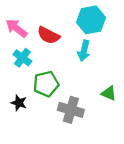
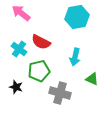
pink arrow: (16, 28) -> (21, 13), moved
red semicircle: (48, 35) -> (41, 42), moved
cyan arrow: (84, 51) -> (75, 57), moved

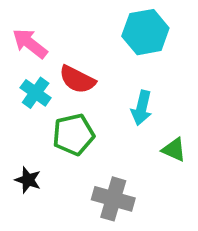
pink arrow: (21, 13) -> (30, 43), moved
black star: (16, 87) -> (28, 180), moved
gray cross: (60, 93) -> (113, 199), moved

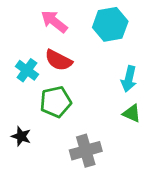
pink arrow: (30, 43) -> (54, 21), moved
cyan arrow: (142, 108) -> (129, 79), moved
gray cross: (113, 199) -> (86, 151), turned -32

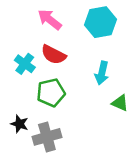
cyan arrow: (129, 79) -> (102, 73), moved
gray cross: (86, 151) -> (47, 137), moved

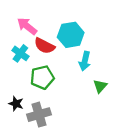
pink arrow: (50, 19) -> (27, 26), moved
cyan hexagon: (100, 22) -> (71, 35), moved
green triangle: (120, 103) -> (100, 86), turned 48

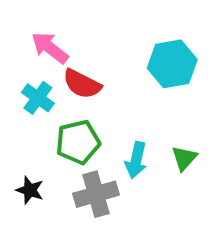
cyan hexagon: (71, 35) -> (172, 64), moved
cyan arrow: (85, 61) -> (136, 160), moved
gray cross: (39, 115) -> (96, 194), moved

